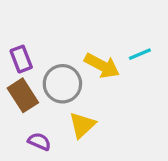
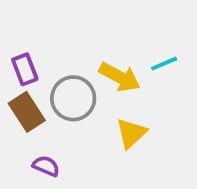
yellow triangle: (82, 125) -> (131, 133), moved

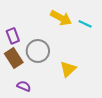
cyan line: (164, 64) -> (85, 24), moved, turned 48
yellow arrow: (120, 77) -> (61, 18), moved

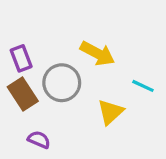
yellow arrow: (61, 18) -> (97, 53), moved
cyan line: (85, 24) -> (143, 86), moved

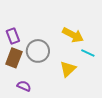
yellow arrow: (97, 53) -> (73, 35), moved
brown rectangle: (23, 94) -> (14, 58), turned 54

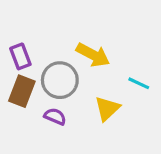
yellow arrow: (73, 35) -> (93, 55), moved
purple semicircle: (24, 86) -> (55, 116), moved

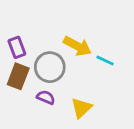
cyan line: (139, 83) -> (105, 61), moved
yellow triangle: (107, 109) -> (81, 108), moved

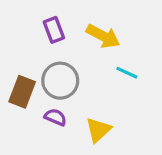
yellow arrow: (77, 46) -> (103, 36), moved
purple rectangle: (17, 47) -> (54, 30), moved

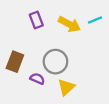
cyan line: (127, 73) -> (95, 20), moved, turned -48
gray circle: (60, 81) -> (55, 62), moved

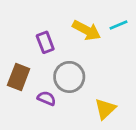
purple rectangle: (36, 20) -> (45, 42), moved
yellow triangle: (66, 87) -> (105, 109), moved

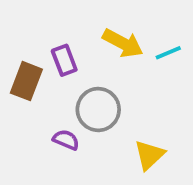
cyan line: (119, 25) -> (168, 53), moved
brown rectangle: (19, 77) -> (26, 81), moved

